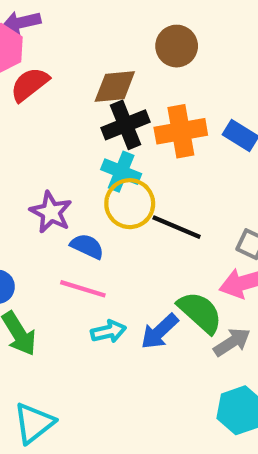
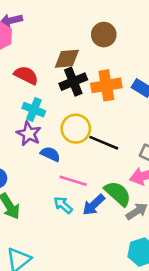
red semicircle: (30, 84) -> (26, 75), moved, turned 65
cyan cross: (121, 172) -> (34, 110), moved
pink line: (83, 289) -> (73, 181), moved
cyan arrow: (108, 331) -> (63, 205), turned -126

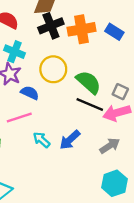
black line: (104, 143) -> (90, 105), moved
pink line: (73, 181) -> (19, 117), moved, turned -35
green semicircle: (118, 193) -> (89, 82), moved

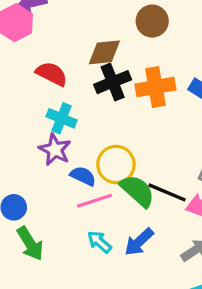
yellow circle: (53, 69) -> (116, 164), moved
green semicircle: (89, 82) -> (137, 191), moved
pink line: (19, 117) -> (94, 201), moved

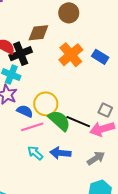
black cross: (113, 82) -> (21, 54), moved
orange cross: (155, 87) -> (71, 55), turned -30
blue arrow: (139, 242) -> (60, 153), turned 48

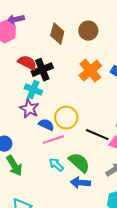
brown diamond: (38, 33) -> (57, 34), moved, turned -70
green semicircle: (59, 121) -> (79, 163), moved
blue arrow: (60, 153) -> (80, 183), moved

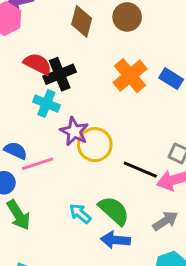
purple star: (29, 109) -> (74, 131), moved
blue semicircle: (46, 125) -> (16, 150), moved
pink line: (53, 140) -> (38, 164), moved

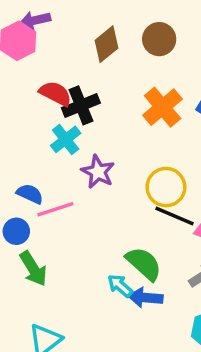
brown diamond: (82, 21) -> (106, 44), turned 36
cyan cross: (46, 104) -> (66, 139), turned 30
yellow circle: (95, 145) -> (166, 187), moved
cyan arrow: (80, 214) -> (120, 286), moved

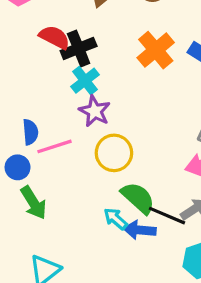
cyan cross: (66, 139) -> (85, 81), moved
yellow circle: (166, 187) -> (114, 153), moved
blue semicircle: (30, 194) -> (30, 132), turned 60
black line: (174, 216) -> (167, 216), moved

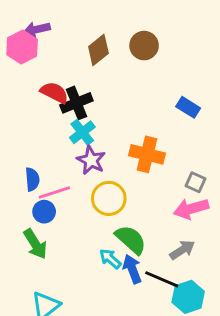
orange cross: (156, 50) -> (147, 154), moved, turned -36
blue circle: (18, 167) -> (44, 212), moved
black line: (167, 216) -> (162, 279), moved
blue arrow: (140, 230) -> (132, 269), turned 64

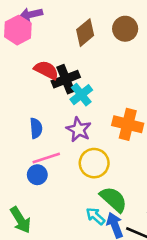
cyan cross: (82, 132) -> (81, 95), moved
blue semicircle: (32, 179) -> (36, 128), moved
green arrow: (35, 244) -> (20, 220), moved

